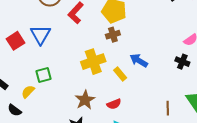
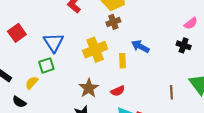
blue triangle: (40, 35) -> (53, 42), moved
yellow rectangle: (120, 74) -> (122, 61), turned 40

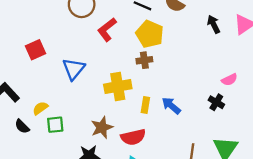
blue arrow: (140, 46) -> (171, 106), moved
green square: (46, 65) -> (55, 125), moved
red semicircle: (118, 91) -> (133, 137), size x1.5

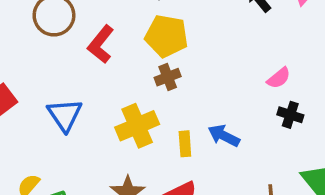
pink semicircle: (229, 80) -> (279, 78), moved

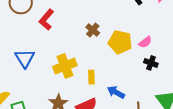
yellow pentagon: (166, 36) -> (120, 42), moved
brown cross: (168, 77) -> (93, 30), moved, turned -32
blue arrow: (224, 136) -> (116, 92), moved

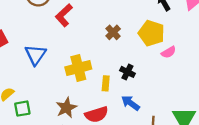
yellow pentagon: (120, 42) -> (151, 33), moved
black cross: (151, 63) -> (127, 72), moved

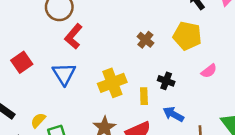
red L-shape: (64, 15) -> (73, 36), moved
pink semicircle: (169, 52) -> (209, 71), moved

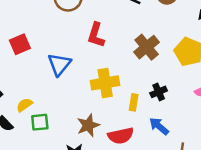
red L-shape: (73, 36) -> (96, 35), moved, turned -35
brown cross: (145, 40) -> (147, 47), size x1.5
black cross: (166, 81) -> (159, 92), turned 35

